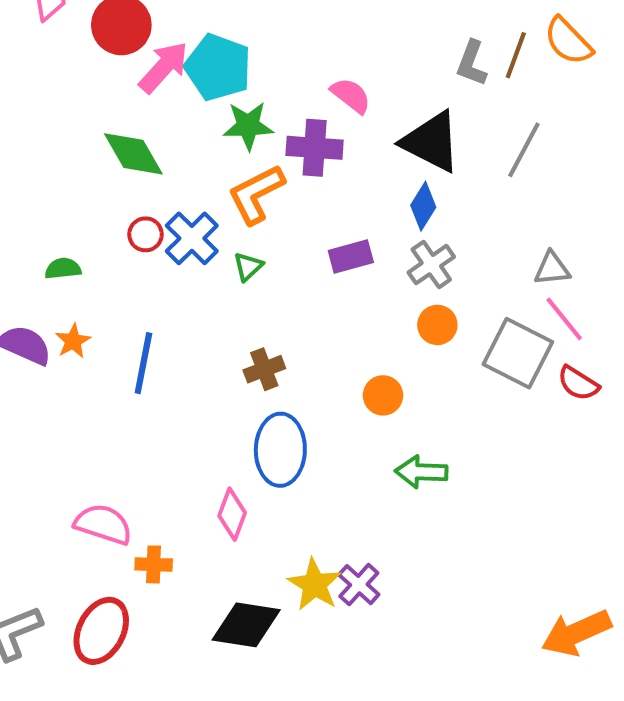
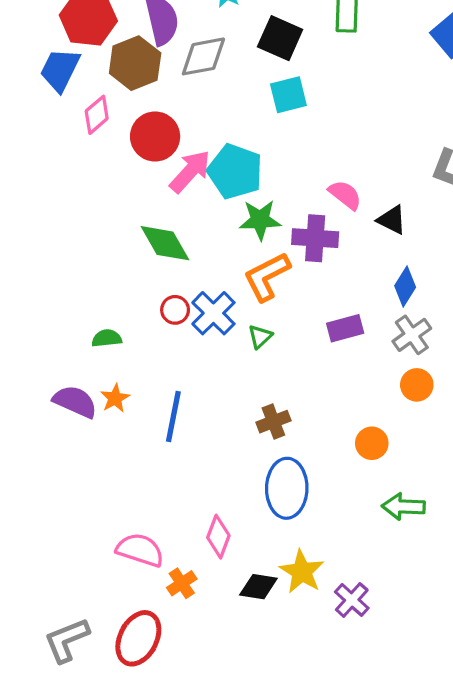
black triangle: (431, 142) -> (392, 220), moved, size x0.6
pink diamond: (232, 514) -> (218, 537), moved
orange cross: (154, 564) -> (182, 583), turned -36
yellow star: (315, 585) -> (302, 572), moved
black diamond: (246, 625) -> (258, 587), moved, size x0.7

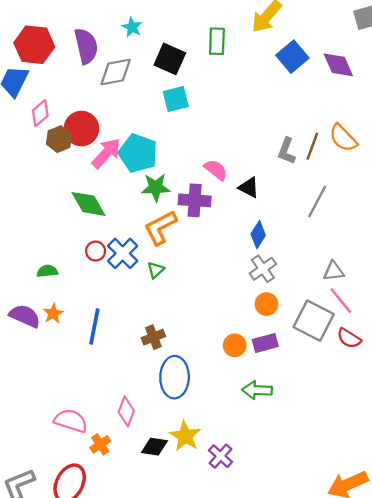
brown hexagon: (135, 63) -> (59, 139), moved, size x0.7
purple rectangle: (345, 328) -> (265, 343), moved
brown cross: (273, 422) -> (153, 337), moved

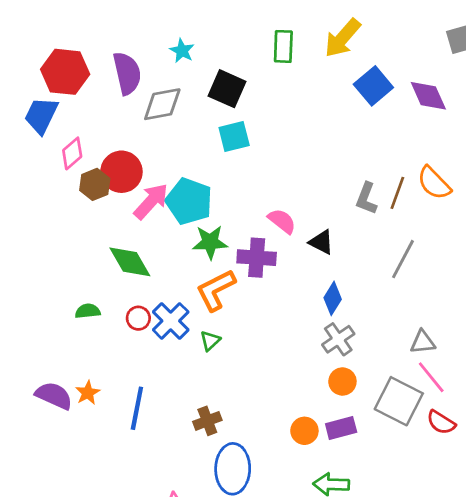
green rectangle: (217, 41) -> (283, 46), moved
green semicircle: (47, 271) -> (88, 311), moved

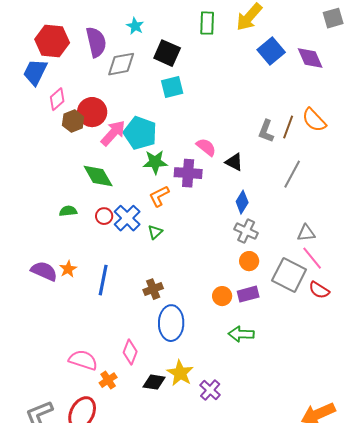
orange L-shape: (216, 290) -> (159, 196), size x0.7
gray cross: (338, 339) -> (246, 231), turned -30

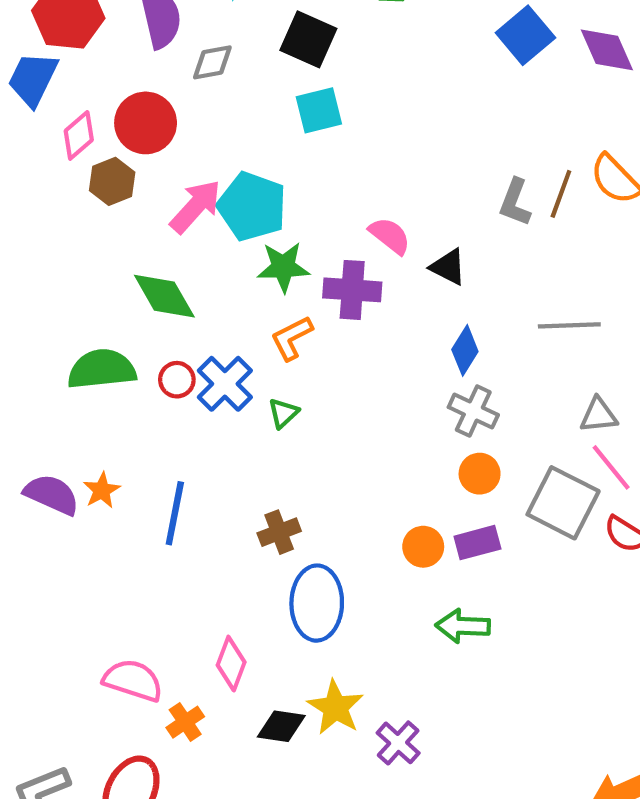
gray diamond: (121, 64) -> (212, 62), size x0.7
red circle: (92, 112) -> (146, 123), moved
gray line: (292, 174) -> (569, 325), moved, turned 60
green semicircle: (68, 211) -> (102, 369), size x1.8

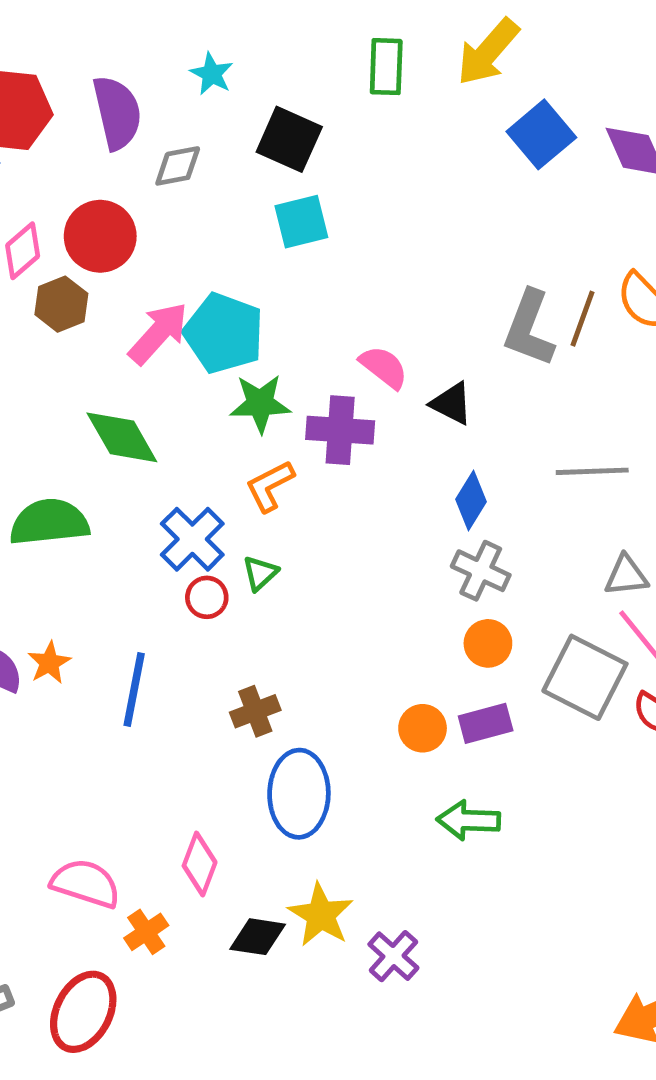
gray L-shape: (515, 202) -> (529, 328), size x1.4
red circle: (177, 380) -> (207, 597), moved

